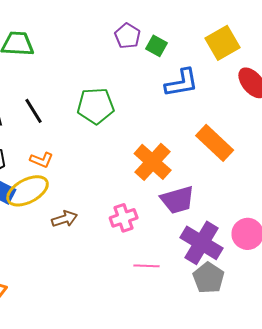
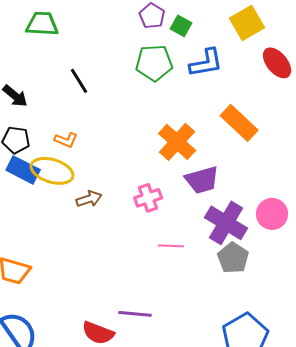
green pentagon: (96, 106) -> (154, 63), moved
black line: (34, 111) -> (79, 81), moved
yellow ellipse: (28, 191) -> (52, 171), turned 45

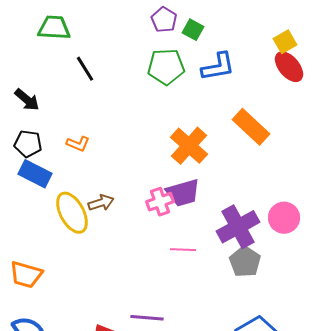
yellow square: (247, 23) -> (285, 42), moved, size x0.7
black line: (79, 81) -> (85, 69), moved
yellow ellipse: (52, 171) -> (72, 213), moved, turned 45
purple trapezoid: (202, 180) -> (183, 193), moved
purple cross: (226, 223) -> (238, 227), turned 30

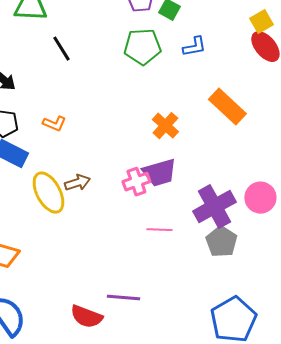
blue L-shape: (218, 67) -> (194, 47), size x0.7
orange cross: (189, 146) -> (165, 126), size x0.7

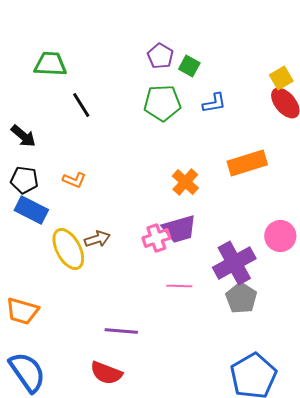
orange rectangle: (227, 107) -> (247, 163), turned -60
pink circle: (260, 198) -> (280, 236), moved
purple line: (123, 298) -> (121, 331), moved

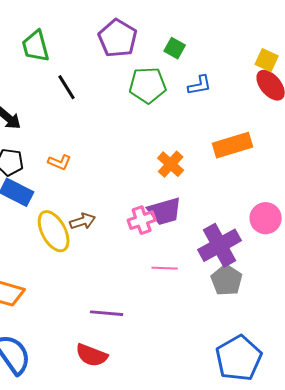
purple pentagon: (160, 56) -> (118, 38), moved, size x1.5
green trapezoid: (50, 64) -> (36, 46), turned -108
yellow square: (281, 78) -> (267, 60), turned -35

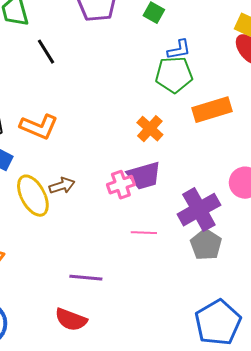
green pentagon: (148, 85) -> (174, 75), moved
orange L-shape: (60, 162) -> (39, 127), size x1.6

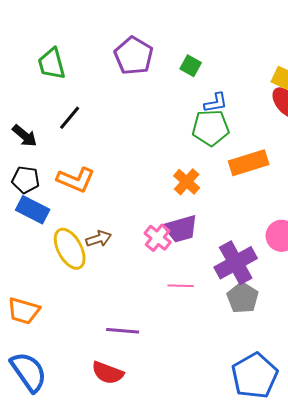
black line: (46, 52) -> (70, 118), moved, turned 72
pink cross: (121, 185) -> (158, 238), turned -32

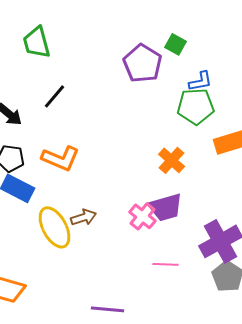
purple pentagon: (134, 56) -> (143, 63), moved

